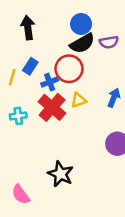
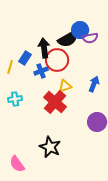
blue circle: (81, 24) -> (80, 30), moved
black arrow: (28, 28) -> (44, 48), moved
red cross: (52, 107) -> (55, 102), moved

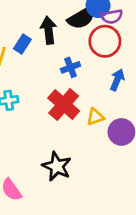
red circle: (57, 60) -> (105, 41), moved
blue cross: (41, 71) -> (71, 67), moved
yellow triangle: (65, 86) -> (95, 117), moved

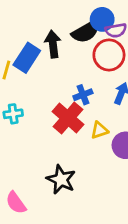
blue rectangle: (22, 44) -> (27, 58), size x1.5
blue cross: (71, 67) -> (83, 95), moved

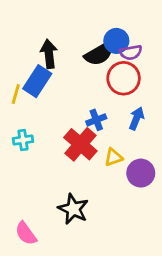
black arrow: (53, 44) -> (49, 54), moved

